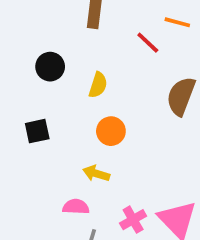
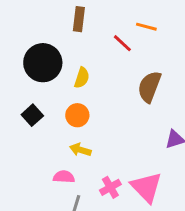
black circle: (50, 67) -> (43, 63), size x1.6
black square: (37, 131) -> (32, 115), turned -30
orange circle: (111, 131) -> (77, 115), moved

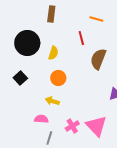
red line: (122, 43) -> (81, 38), moved, turned 32
orange circle: (77, 115) -> (58, 78), moved

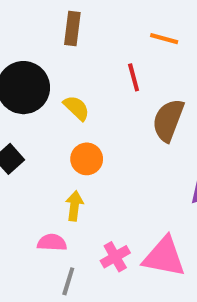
yellow semicircle: (53, 53) -> (76, 108), turned -64
yellow arrow: (52, 101) -> (74, 206), turned 80
pink triangle: (96, 126) -> (164, 257), turned -35

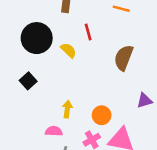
red line: (134, 77) -> (88, 32), moved
orange circle: (87, 159) -> (102, 115), moved

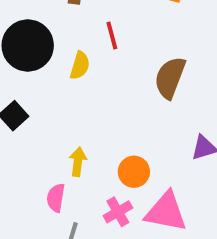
yellow semicircle: (69, 50) -> (80, 66), turned 63
pink semicircle: (54, 131) -> (56, 198), turned -84

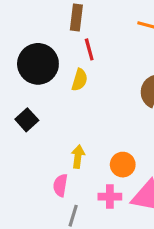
red line: (112, 35) -> (89, 49), moved
pink cross: (118, 212) -> (110, 197), turned 30

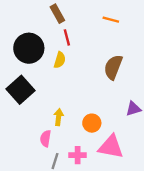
brown rectangle: (76, 17) -> (57, 14), turned -36
black square: (27, 120) -> (21, 90), size x1.6
pink cross: (110, 197) -> (78, 155), moved

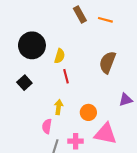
brown rectangle: (57, 14) -> (80, 14), moved
red line: (67, 37) -> (66, 76), moved
black square: (21, 90) -> (24, 83), size x0.6

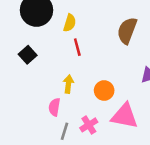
pink cross: (76, 141) -> (89, 125), turned -32

